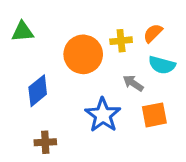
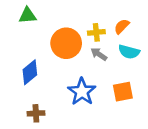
green triangle: (23, 32) -> (27, 15), moved
gray arrow: (133, 83) -> (99, 54), moved

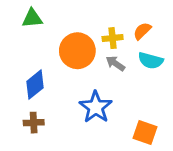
orange square: (123, 92) -> (145, 132), moved, turned 30
brown cross: (36, 113) -> (34, 123), moved

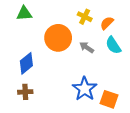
yellow cross: (113, 38) -> (85, 17), moved, turned 32
cyan semicircle: (151, 61) -> (113, 45), turned 42
blue star: (96, 107) -> (85, 89), moved

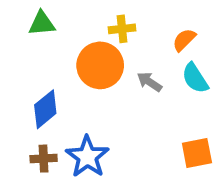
yellow cross: (85, 17) -> (122, 29), moved, turned -32
blue star: (85, 89) -> (87, 157), moved
orange square: (109, 99) -> (197, 153), moved, turned -30

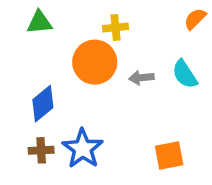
orange semicircle: (184, 40) -> (195, 19), moved
gray arrow: (149, 82) -> (141, 78), turned -40
orange square: (197, 153) -> (169, 155), moved

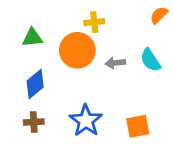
green triangle: (39, 22) -> (32, 38), moved
blue star: (83, 149) -> (86, 121), moved

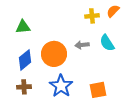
yellow cross: (94, 22) -> (92, 16), moved
orange circle: (77, 50) -> (54, 54), moved

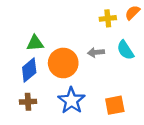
green triangle: (23, 27) -> (35, 43), moved

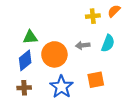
cyan semicircle: (125, 50) -> (108, 43), turned -126
orange square: (115, 105) -> (96, 80), moved

